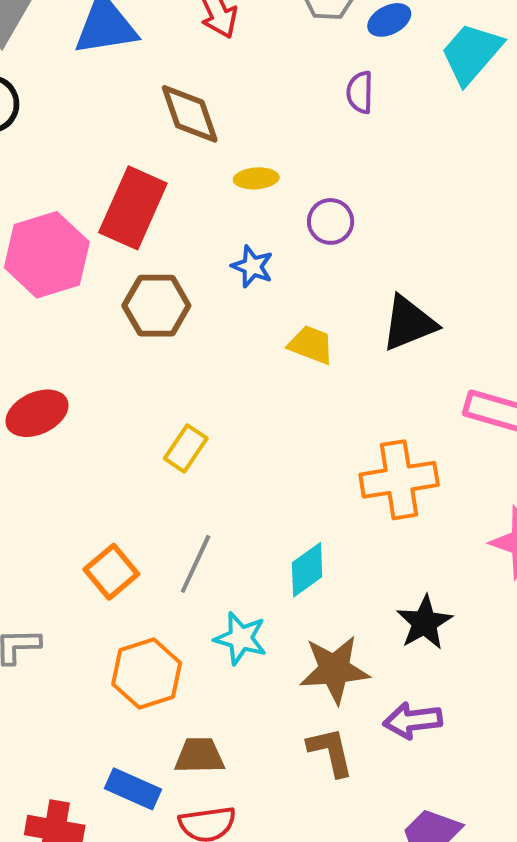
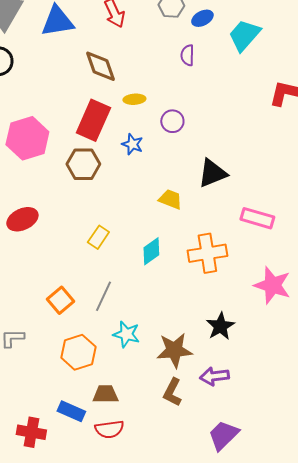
red rectangle: (133, 208) -> (93, 120), moved
yellow trapezoid: (311, 345) -> (170, 199), moved
cyan diamond: (307, 570) -> (151, 251), moved
brown L-shape: (331, 752) -> (172, 392), turned -140

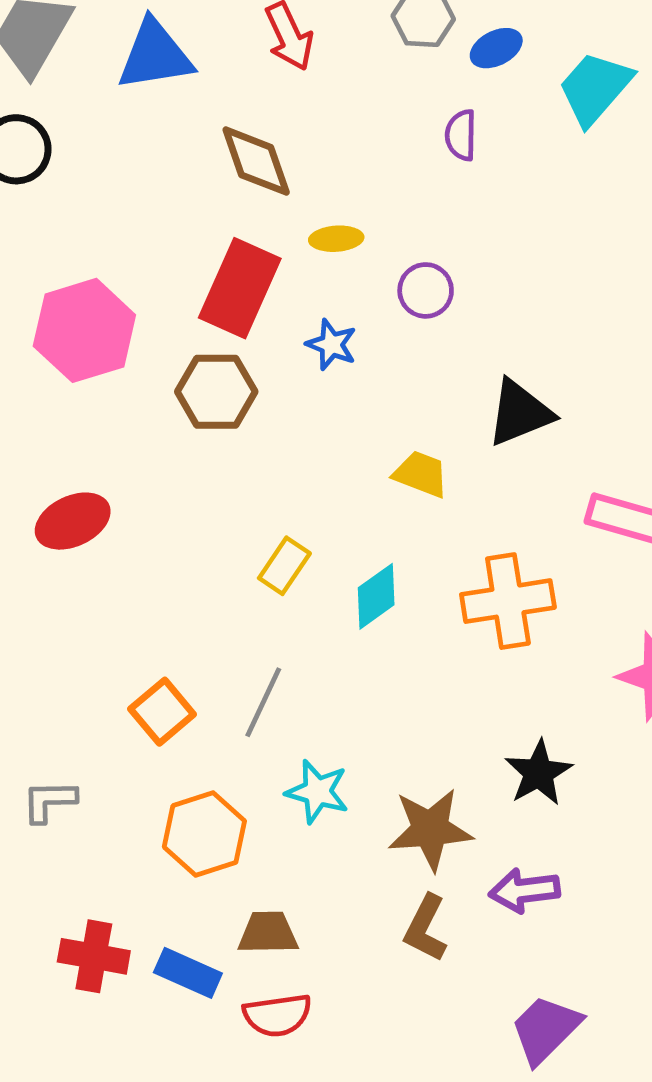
yellow rectangle: (98, 237) -> (284, 566), moved
red cross: (31, 432) -> (94, 956), moved

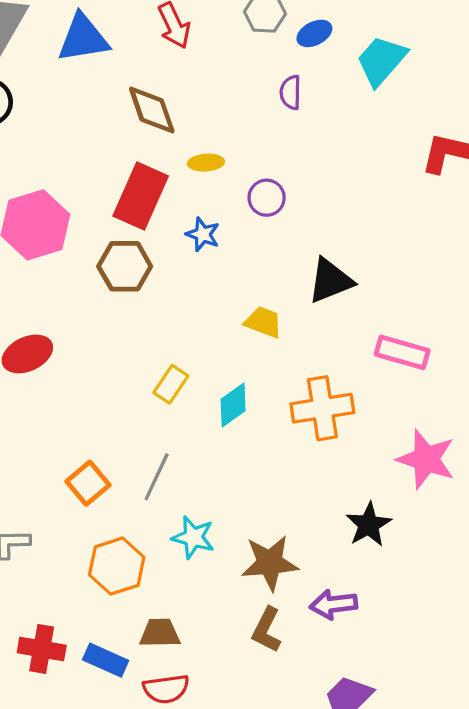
black star: (539, 773) -> (369, 525), moved

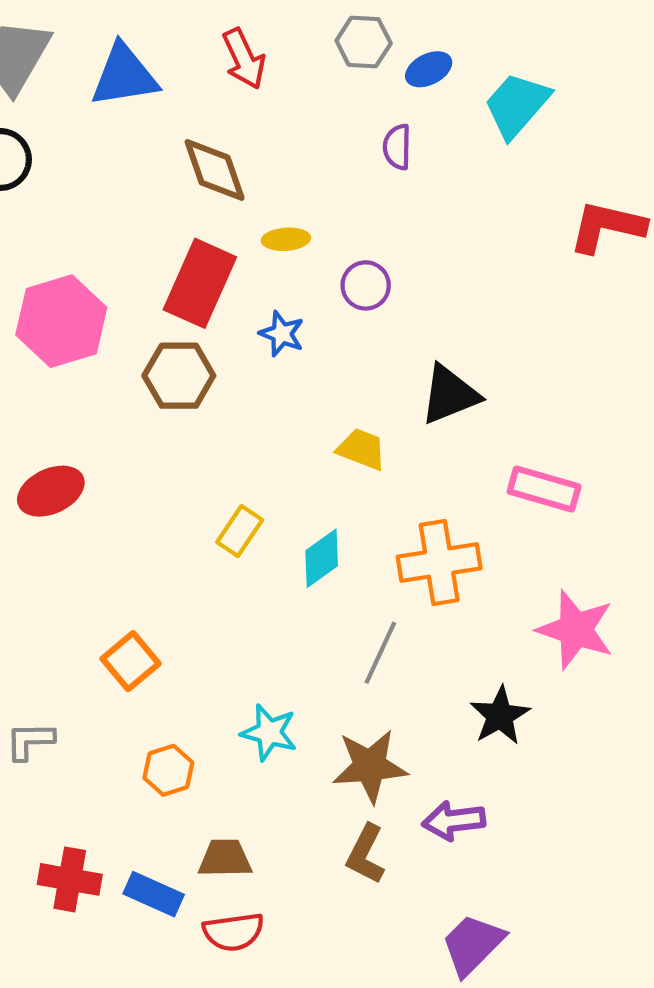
gray line: (157, 477) -> (380, 653), moved
orange hexagon: (117, 566) -> (168, 770), size x0.7

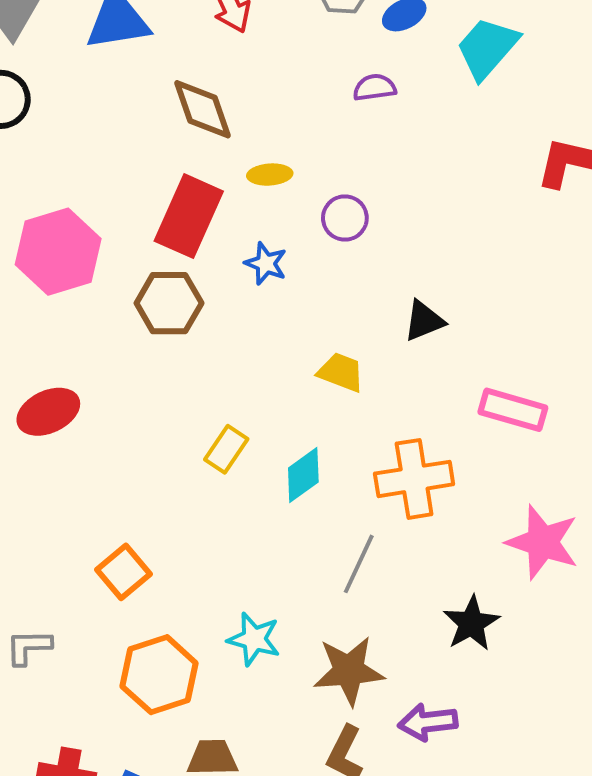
purple semicircle: (397, 147) -> (375, 88), turned 81
black triangle: (450, 395) -> (424, 321), size x0.7
orange hexagon: (168, 770) -> (159, 675), size x1.6

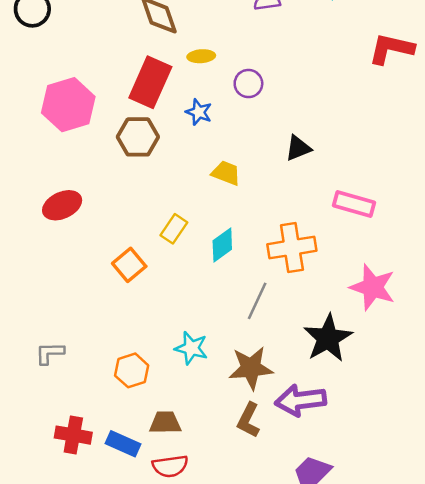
yellow trapezoid: (341, 372) -> (226, 173), moved
orange square: (123, 572) -> (129, 265), moved
black star: (471, 623) -> (328, 338), size x1.4
orange hexagon: (159, 675) -> (132, 370), size x0.7
purple arrow: (428, 722) -> (301, 400), size x1.4

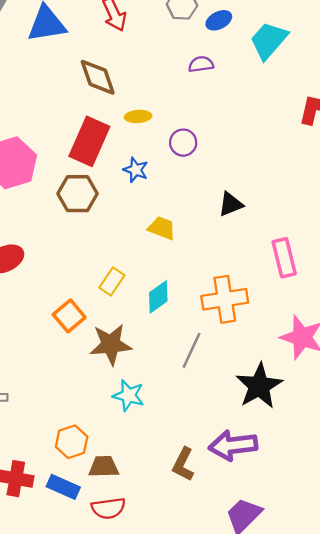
pink rectangle: (354, 204) -> (284, 258), turned 60
brown star: (251, 368) -> (111, 344), moved
orange hexagon: (132, 370) -> (72, 442), moved

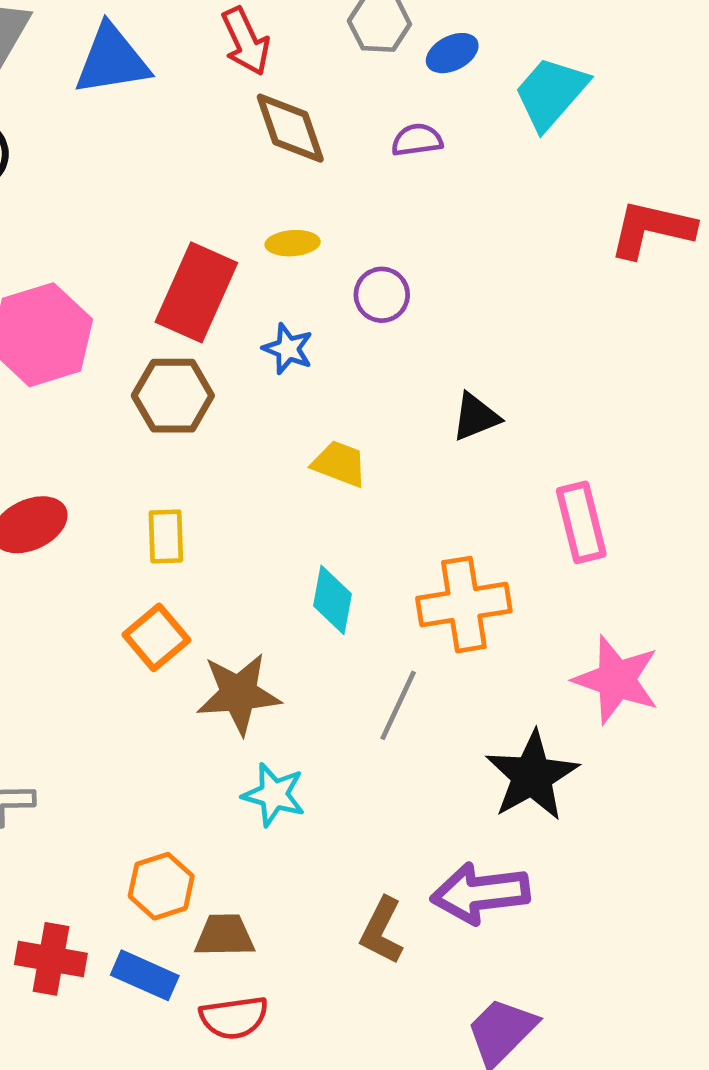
brown diamond: (98, 77) -> (290, 128), moved
yellow rectangle: (112, 281) -> (166, 536), moved, turned -36
cyan diamond: (158, 297) -> (332, 600), turned -44

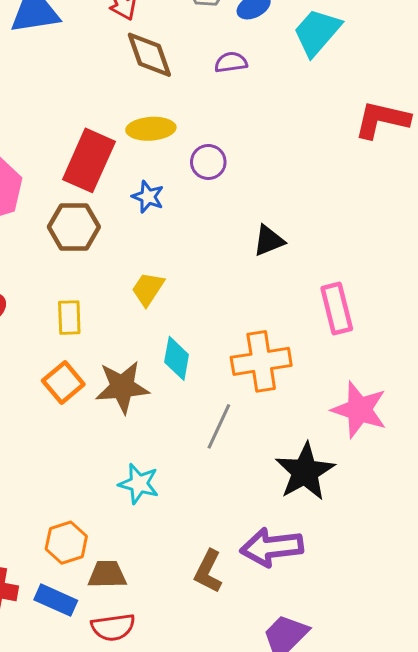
yellow ellipse: (293, 243) -> (151, 129), size x1.4
yellow trapezoid: (340, 464) -> (148, 289), moved, turned -78
brown star: (239, 694) -> (122, 387), moved

